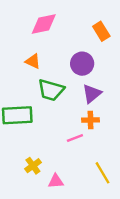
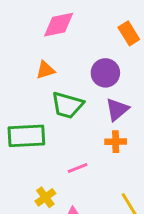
orange triangle: (33, 61) -> (45, 70), turned -42
pink line: (75, 138) -> (78, 168), moved

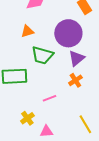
purple circle: (105, 73) -> (68, 33), size x1.4
orange cross: (116, 142) -> (75, 80), turned -32

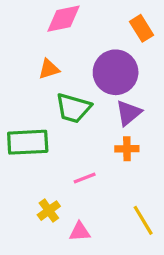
orange cross: (75, 80) -> (127, 149), turned 32

